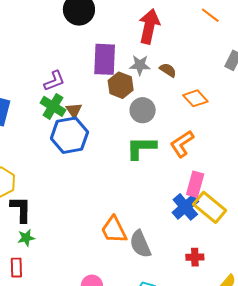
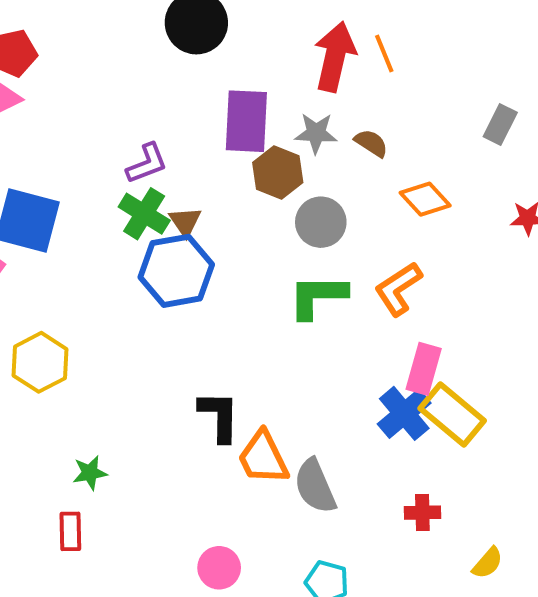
orange line: (210, 15) -> (384, 53), moved, turned 30
black L-shape: (21, 209) -> (219, 416), moved

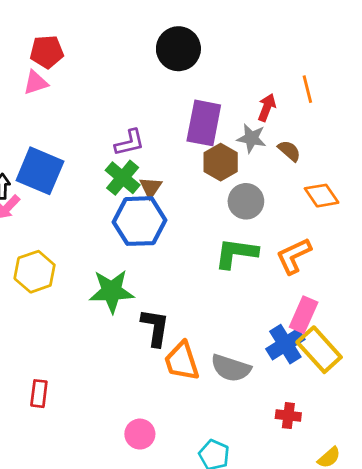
red arrow: (335, 57) -> (267, 107), moved, size x0.6
green star: (90, 473) -> (112, 291), moved, size x1.8
gray semicircle: (315, 486) -> (231, 368), moved, turned -57

